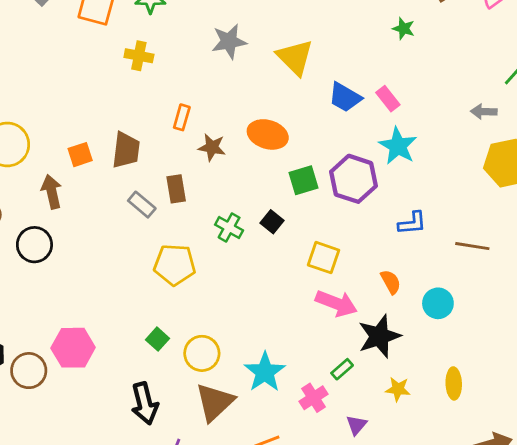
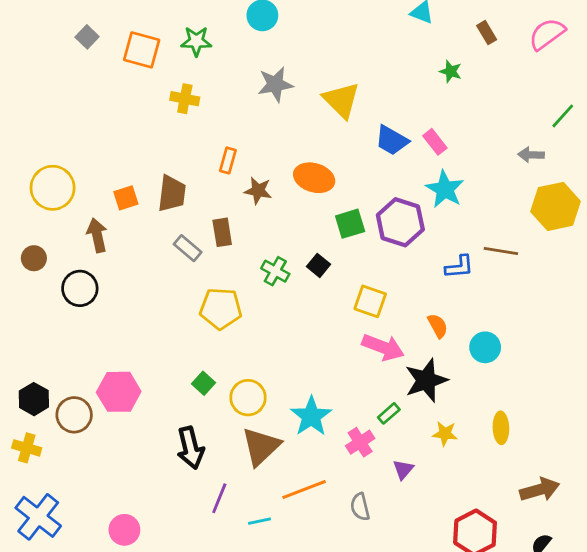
brown line: (472, 246) -> (501, 251), moved

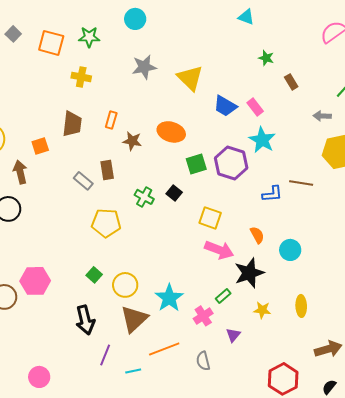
brown rectangle: (487, 33) -> (291, 82), moved
brown trapezoid: (172, 194) -> (72, 124), moved

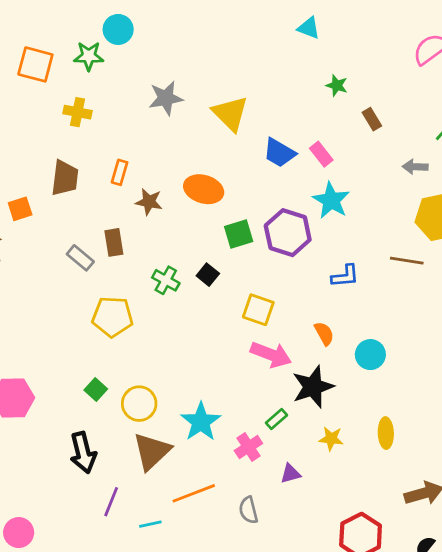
cyan circle: (135, 19) -> (118, 29), moved
brown line: (301, 183) -> (407, 261), moved
purple triangle: (233, 335) -> (290, 474), turned 35

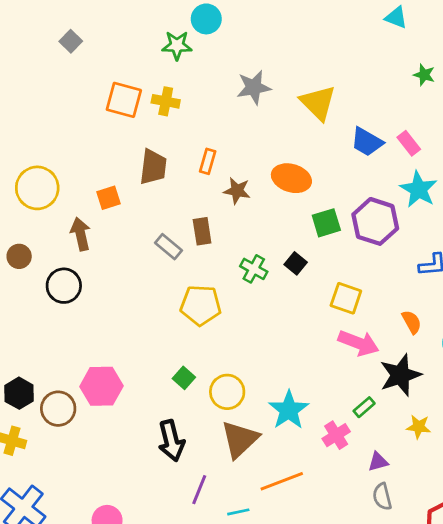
orange square: (35, 64) -> (124, 100), moved
gray semicircle: (248, 510) -> (382, 497), moved

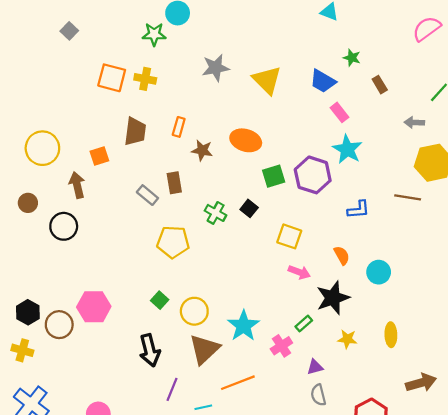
blue trapezoid: (367, 142) -> (323, 81), moved
pink arrow: (358, 343) -> (299, 272), size x0.7

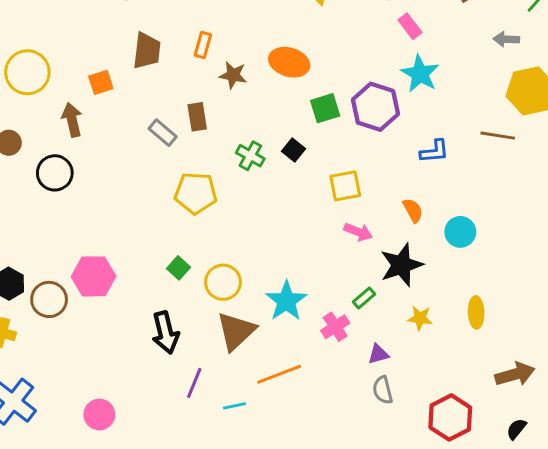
yellow square: (289, 236) -> (345, 186), turned -30

